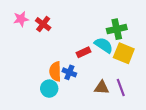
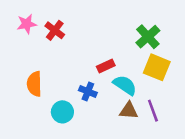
green cross: (117, 29) -> (148, 37), turned -30
cyan semicircle: (104, 45) -> (125, 85), moved
orange semicircle: (55, 71) -> (34, 84), moved

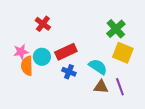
pink star: (27, 24) -> (21, 52), moved
red rectangle: (106, 66) -> (66, 52), moved, size x1.5
cyan circle: (62, 112) -> (42, 57), moved

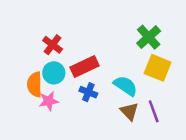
red cross: (43, 24) -> (53, 45), moved
pink star: (21, 52) -> (49, 101), moved
brown triangle: (101, 87) -> (129, 111), turned 42

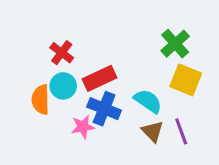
blue cross: (88, 92) -> (104, 109), size x1.5
pink star: (49, 101) -> (83, 127), moved

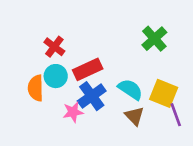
yellow square: (186, 80) -> (164, 93), moved
blue cross: (104, 109) -> (92, 96), turned 32
purple line: (181, 131) -> (176, 115), moved

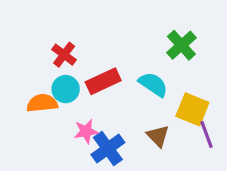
orange semicircle: (36, 88) -> (42, 103), turned 85
cyan semicircle: (130, 89) -> (153, 84), moved
blue cross: (92, 96) -> (108, 149), moved

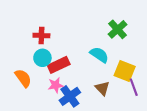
red cross: (64, 55) -> (41, 35), turned -35
red rectangle: (103, 81) -> (59, 65), moved
orange semicircle: (42, 103) -> (23, 78), moved, turned 60

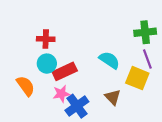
green cross: (118, 29) -> (145, 32), moved, turned 36
purple line: (134, 87) -> (147, 59), moved

